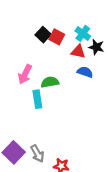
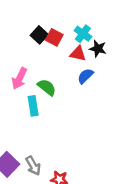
blue semicircle: (85, 72) -> (85, 76), turned -63
green semicircle: (50, 82) -> (47, 87), turned 48

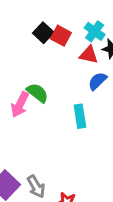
pink arrow: (19, 78) -> (20, 104), moved
green semicircle: (47, 87) -> (37, 93), moved
cyan rectangle: (33, 106) -> (80, 116), moved

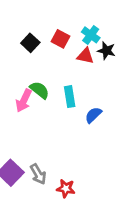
black square: (43, 33) -> (30, 43), moved
blue semicircle: (97, 81) -> (93, 115), moved
cyan rectangle: (80, 116) -> (70, 97), moved

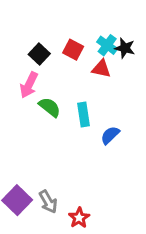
black star: (106, 51) -> (125, 48), moved
pink arrow: (24, 101) -> (29, 85), moved
red star: (66, 188) -> (79, 218), turned 30

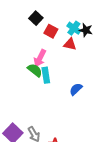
black square: (39, 54) -> (36, 18), moved
pink arrow: (29, 85) -> (40, 58), moved
cyan rectangle: (84, 115) -> (46, 75), moved

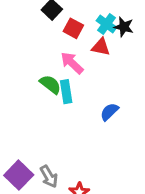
pink arrow: (40, 58) -> (72, 63), moved, turned 108

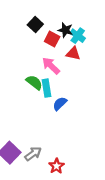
black star: (124, 27) -> (65, 30), moved
blue semicircle: (109, 112) -> (60, 104), moved
gray arrow: (49, 176) -> (33, 154), turned -96

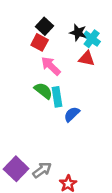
red square: (52, 39) -> (40, 42), moved
pink arrow: (51, 66) -> (51, 66), moved

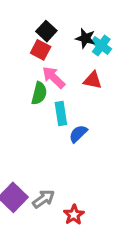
red triangle: (87, 59) -> (93, 80), moved
green semicircle: (43, 91) -> (39, 93), moved, turned 66

